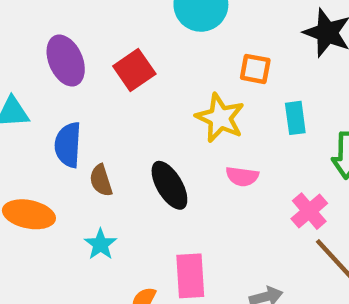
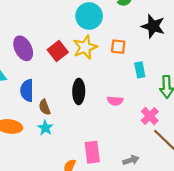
yellow star: (220, 118) -> (85, 47), moved, turned 30
black ellipse: (169, 185) -> (79, 91), moved, turned 35
cyan star: (100, 244) -> (45, 128), moved

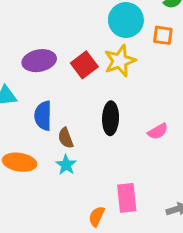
orange square: (118, 47) -> (163, 35), moved
purple ellipse: (23, 48) -> (39, 61), turned -75
pink semicircle: (115, 101) -> (158, 131), turned -35

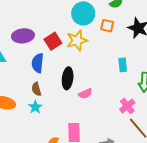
blue semicircle: (43, 116) -> (38, 63), moved
pink semicircle: (158, 131) -> (85, 94), moved

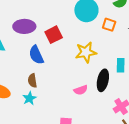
yellow star: (77, 40) -> (86, 52), moved
blue semicircle: (38, 63) -> (36, 55), turned -36
black ellipse: (68, 78) -> (103, 80), moved

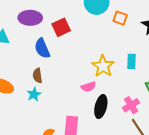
yellow star: (86, 52) -> (103, 66), moved, turned -30
black ellipse: (103, 80) -> (101, 107), moved

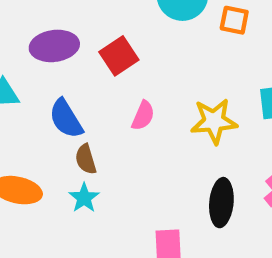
blue semicircle: (42, 48) -> (66, 119), moved
yellow star: (103, 66) -> (214, 121), turned -30
pink semicircle: (89, 87) -> (143, 116), moved, turned -40

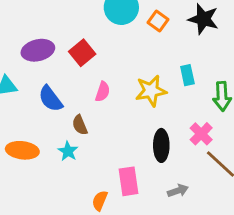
orange square: (234, 20) -> (158, 21), turned 30
brown semicircle: (86, 159) -> (80, 125), moved

